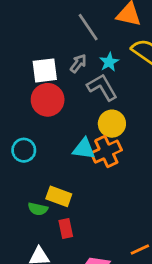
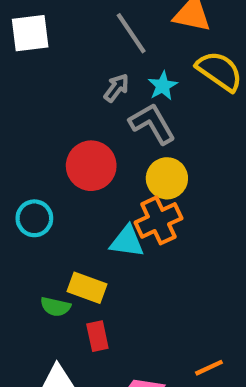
white square: (45, 70) -> (30, 33), moved
red circle: (48, 100) -> (91, 166), moved
cyan triangle: (84, 149) -> (127, 241), moved

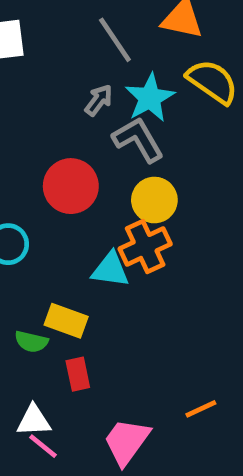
cyan star: (163, 86) -> (150, 98), size x1.5

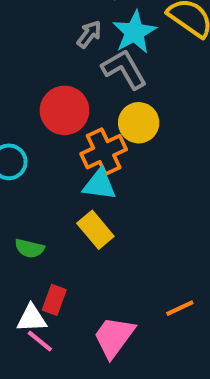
orange cross: (145, 246) -> (104, 152), moved
yellow rectangle: (66, 321) -> (95, 230), moved, turned 30
red rectangle: (78, 374) -> (54, 300), moved, turned 32

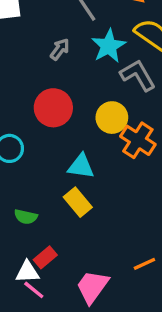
gray arrow: (89, 34) -> (60, 49), moved
gray L-shape: (124, 69) -> (138, 75), moved
orange cross: (104, 152) -> (138, 140), moved, turned -32
red rectangle: (54, 300) -> (45, 257), turned 30

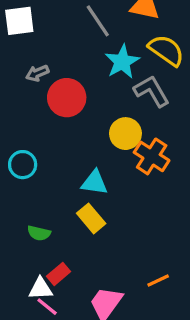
gray arrow: (60, 49) -> (37, 73), moved, turned -150
red circle: (53, 108) -> (67, 98), moved

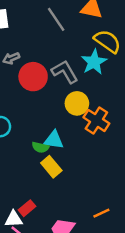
cyan star: (122, 62) -> (94, 62), moved
gray L-shape: (152, 91) -> (65, 72), moved
green semicircle: (39, 233) -> (40, 147), moved

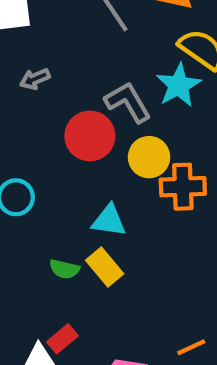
red circle: (33, 77) -> (90, 136), moved
orange cross: (96, 120) -> (183, 187), turned -35
green semicircle: (40, 147) -> (64, 269), moved

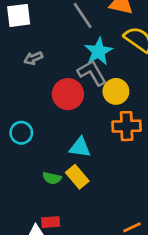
cyan star: (179, 85) -> (99, 51), moved
yellow circle: (149, 157) -> (116, 91), moved
red rectangle: (62, 339) -> (51, 222), turned 36

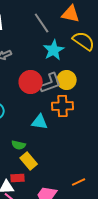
gray L-shape: (92, 73) -> (51, 83), moved, turned 100
orange cross: (127, 126) -> (63, 106), moved
yellow rectangle: (77, 177) -> (29, 161), moved

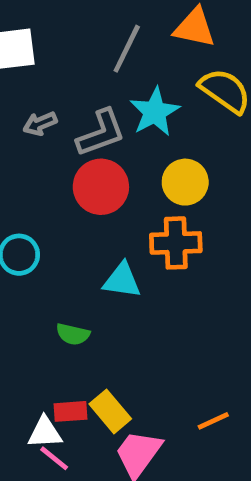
gray line: (42, 23) -> (127, 49), turned 60
gray L-shape: (51, 83) -> (101, 133), moved
yellow rectangle: (29, 161) -> (110, 411), moved

